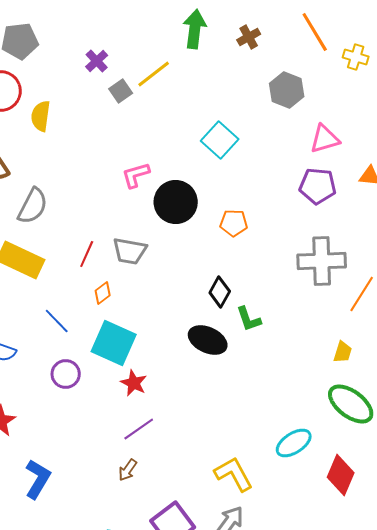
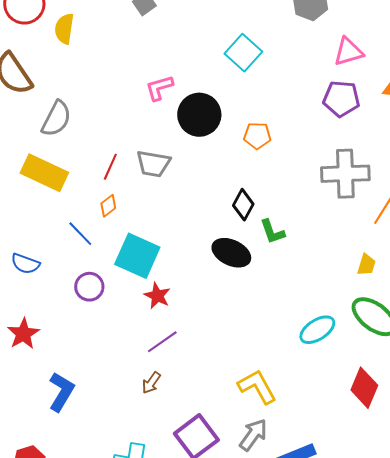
orange diamond: (103, 293) -> (108, 206), moved
cyan ellipse: (294, 443) -> (317, 330), moved

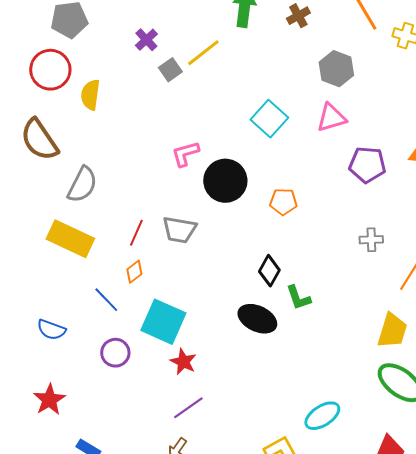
pink triangle: (348, 52) -> (331, 118), moved
gray cross: (345, 174) -> (371, 240), size x0.5
yellow trapezoid: (366, 265) -> (392, 331), size x1.6
cyan ellipse: (317, 330) -> (322, 416), moved

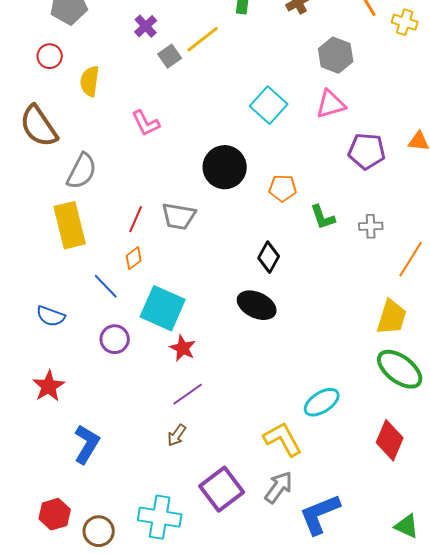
red circle: (50, 70) -> (50, 56), size x0.6
pink L-shape: (185, 154) -> (146, 123), moved, turned -100
yellow rectangle: (70, 239) -> (70, 225), turned 51
green L-shape: (298, 298) -> (323, 217), moved

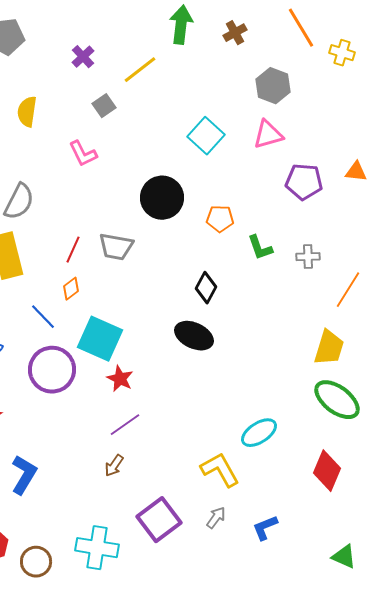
gray square: (170, 56) -> (104, 106), moved
purple circle: (115, 339) -> (52, 370), size x1.6
gray arrow: (279, 487) -> (216, 518), size x0.7
blue L-shape: (320, 514) -> (265, 528), moved, size x0.6

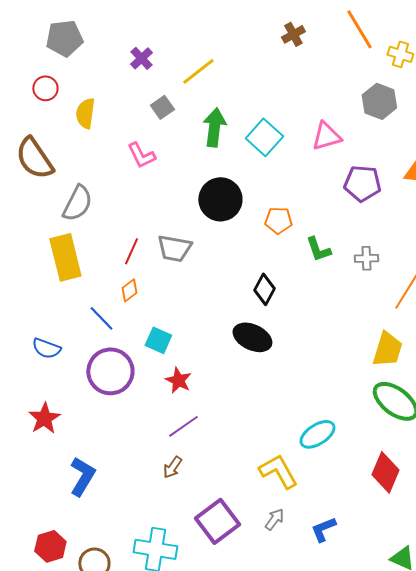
green arrow: (181, 25) -> (214, 127), moved
gray hexagon: (273, 86) -> (379, 101), moved
cyan square: (100, 339) -> (158, 340), size x0.6

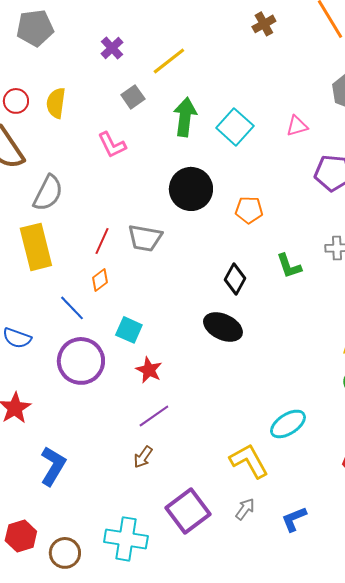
red circle: (45, 88) -> (16, 101), moved
pink triangle: (326, 136) -> (297, 126), size x0.7
green L-shape: (318, 249) -> (289, 266), moved

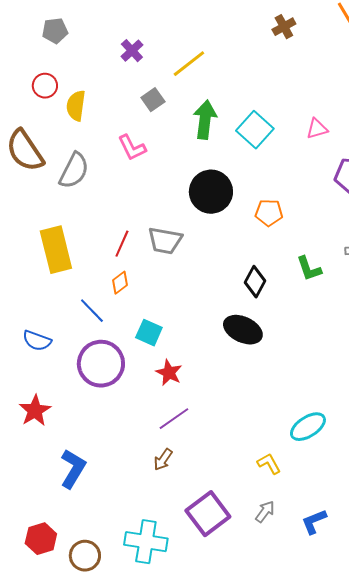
gray pentagon: (35, 28) -> (55, 31), size x0.7
red circle: (16, 101) -> (45, 86), moved
gray semicircle: (48, 193) -> (74, 171), moved
yellow L-shape: (249, 461) -> (269, 464), size x0.6

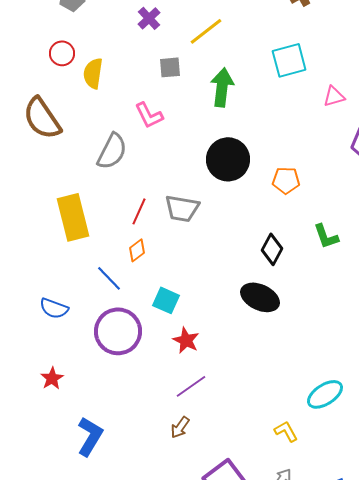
gray square: (153, 100) -> (170, 67), turned 30
cyan square: (255, 130) -> (289, 60), moved, turned 33
gray semicircle: (74, 171) -> (112, 151), moved
red star: (35, 411) -> (52, 378), size x0.7

